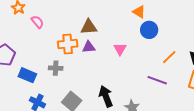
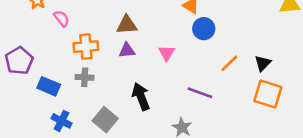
orange cross: (68, 44) -> (86, 47), moved
purple line: (157, 80) -> (200, 93), moved
black arrow: (106, 96) -> (141, 97), moved

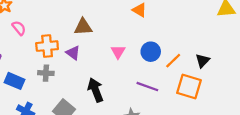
pink semicircle: (62, 18) -> (19, 28), moved
blue circle: (204, 29) -> (151, 52), moved
purple triangle: (127, 50) -> (73, 53), moved, turned 42
orange square: (268, 94) -> (189, 87), moved

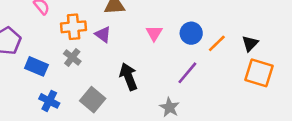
gray cross: (46, 73) -> (72, 57), turned 35
purple line: (147, 87) -> (187, 73), turned -70
orange square: (189, 87) -> (259, 73), moved

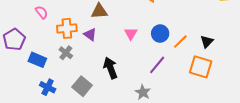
orange square: (259, 73) -> (201, 67), moved

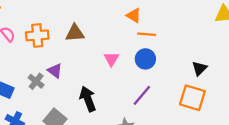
orange cross: (67, 28) -> (37, 35), moved
purple triangle: (90, 35) -> (55, 71), moved
orange line: (180, 42) -> (147, 34), moved, turned 49

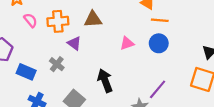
pink triangle: (111, 59) -> (127, 43), turned 40
purple triangle: (55, 71) -> (74, 43), moved
purple line: (142, 95) -> (158, 89), moved

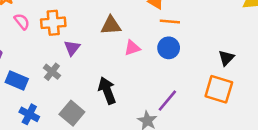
brown triangle: (93, 19) -> (111, 25), moved
purple triangle: (74, 43) -> (72, 48), turned 32

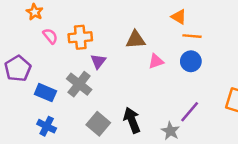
gray cross: (52, 72) -> (79, 84), size x1.5
black arrow: (107, 91) -> (132, 120), moved
blue cross: (29, 114) -> (47, 126), moved

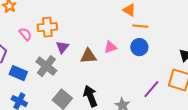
pink semicircle: (50, 36) -> (25, 34), moved
brown triangle: (136, 40) -> (88, 56), moved
purple line: (190, 112) -> (151, 89), moved

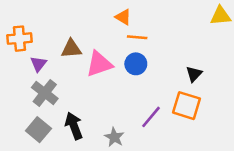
pink triangle: (110, 47) -> (99, 64), size x1.6
brown triangle: (88, 56) -> (71, 49), moved
gray cross: (46, 66) -> (45, 93), moved

